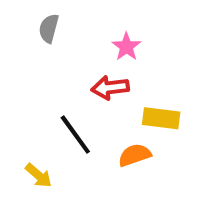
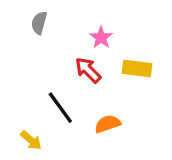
red arrow: (110, 88) -> (88, 70), turned 52
yellow rectangle: (161, 118) -> (137, 68), moved

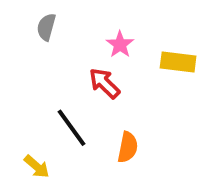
yellow rectangle: (137, 68) -> (178, 62), moved
orange semicircle: (108, 124) -> (128, 147), turned 120

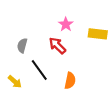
gray semicircle: (46, 27) -> (22, 46), moved
yellow arrow: (37, 167) -> (15, 82), moved

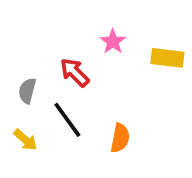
gray semicircle: (22, 46) -> (27, 91), moved
red arrow: (57, 46) -> (75, 72), moved

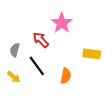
pink star: (113, 42) -> (62, 23), size x1.5
yellow rectangle: (167, 58) -> (92, 54), moved

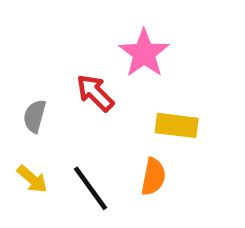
yellow rectangle: (92, 54) -> (177, 125), moved
black line: (37, 66) -> (90, 188), moved

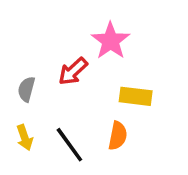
red arrow: (95, 93) -> (73, 71), turned -88
yellow arrow: (32, 179) -> (25, 138), turned 30

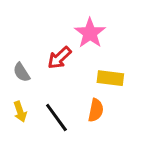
gray semicircle: (26, 89) -> (22, 72), turned -48

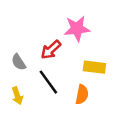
pink star: (90, 33) -> (77, 29), turned 30
black line: (56, 117) -> (48, 82), moved

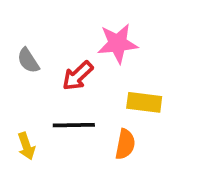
gray semicircle: (19, 62) -> (28, 61), moved
black line: (48, 82) -> (74, 125), turned -55

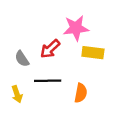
gray semicircle: (28, 61) -> (22, 59), moved
yellow rectangle: (144, 102) -> (93, 53), moved

